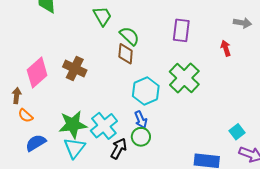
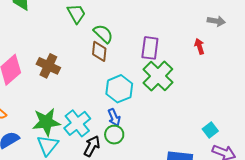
purple rectangle: (181, 30) -> (150, 48), moved

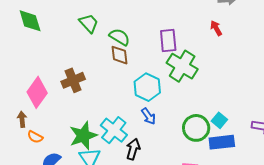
brown cross: (48, 66) -> (73, 80), turned -35
cyan square: (210, 130) -> (219, 120), moved
green circle: (114, 135) -> (196, 128), moved, size x1.4

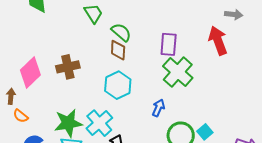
red arrow: (216, 28) -> (218, 41), size x1.8
cyan hexagon: (147, 87) -> (118, 85), moved
blue arrow: (148, 116) -> (158, 108), moved, turned -132

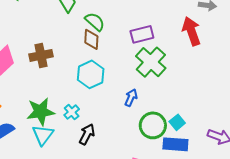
purple rectangle: (169, 44) -> (142, 34), turned 70
cyan cross: (99, 123) -> (72, 112), size x0.6

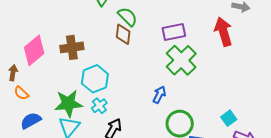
cyan hexagon: (91, 74) -> (95, 79), moved
cyan square: (177, 122) -> (229, 118), moved

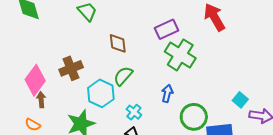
green semicircle: (128, 17) -> (123, 76), moved, turned -80
brown arrow: (13, 73) -> (41, 100), moved
cyan cross: (99, 106) -> (134, 112), moved

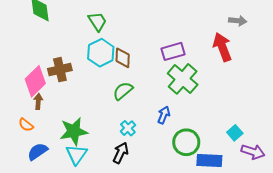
brown cross: (71, 68) -> (60, 70), moved
cyan hexagon: (101, 93) -> (101, 53), moved

